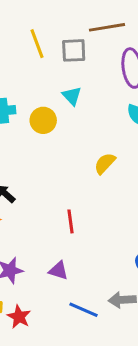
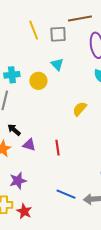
purple triangle: (58, 271) -> (29, 145), moved
blue line: (84, 310) -> (66, 194), moved

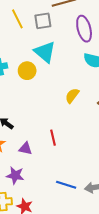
cyan triangle: (57, 64) -> (45, 52), size x1.6
purple triangle: (29, 145) -> (25, 149), moved
purple star: (18, 181) -> (15, 175), turned 30

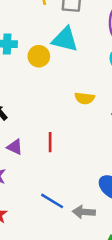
cyan triangle: (45, 52) -> (65, 39), turned -40
yellow semicircle: (72, 96) -> (85, 98), turned -133

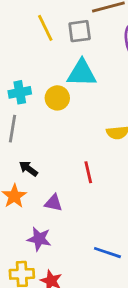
red line: (50, 142) -> (88, 172), moved

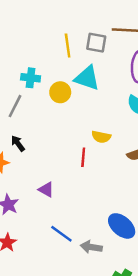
yellow line: (45, 28) -> (68, 45), moved
red line: (88, 172) -> (83, 157), moved
purple triangle: (53, 203) -> (46, 190), moved

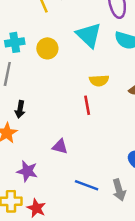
cyan triangle: (87, 78) -> (89, 35), moved, turned 40
black arrow: (18, 143) -> (20, 109), turned -119
gray arrow: (91, 247) -> (119, 190), turned -100

